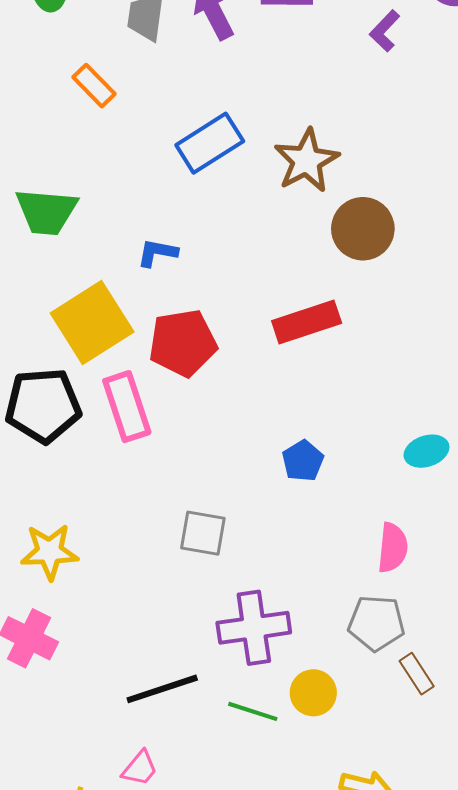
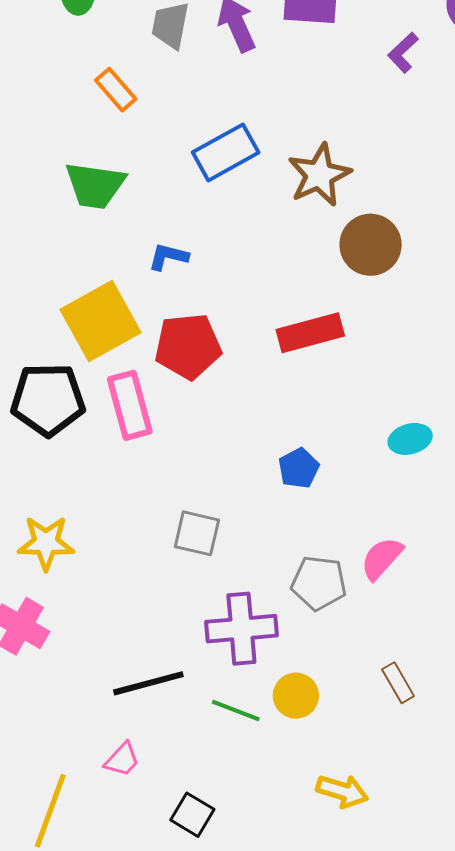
green trapezoid: (46, 212) -> (95, 185), moved
cyan ellipse: (427, 451) -> (410, 439), moved
pink semicircle: (393, 548) -> (382, 558), turned -147
gray pentagon: (376, 623) -> (319, 583), moved

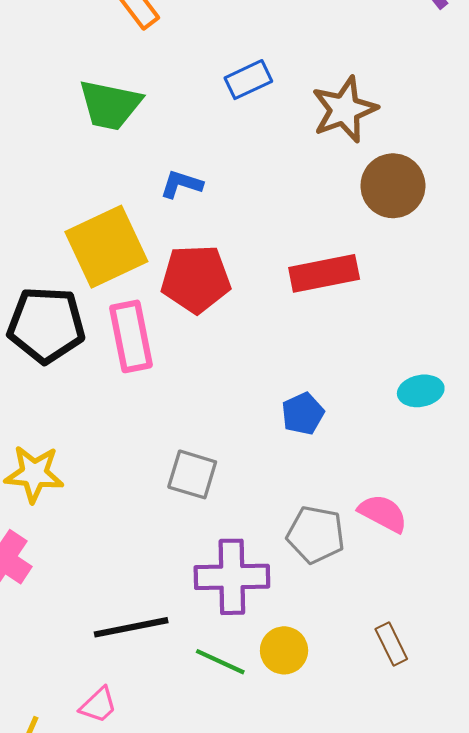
blue rectangle: (226, 152) -> (248, 80), size x0.7
pink semicircle: (382, 558) -> (383, 513), turned 72

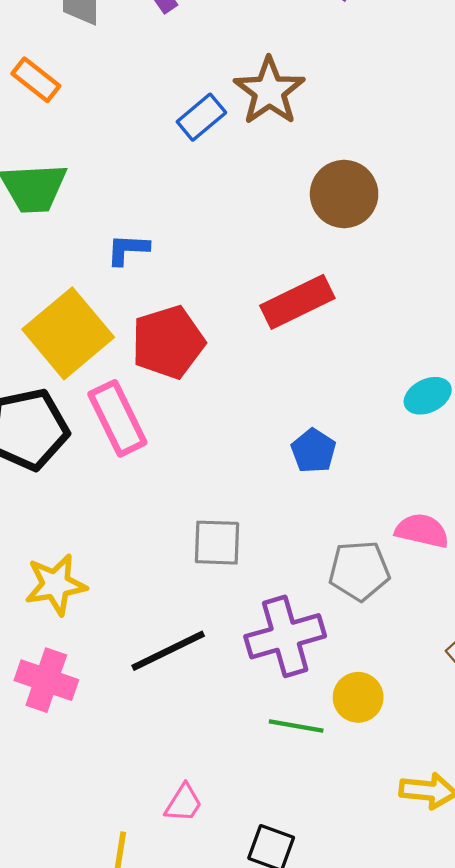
blue rectangle: (248, 80) -> (201, 117), moved
brown star: (344, 110) -> (269, 91), moved
black line: (131, 627) -> (168, 651), moved

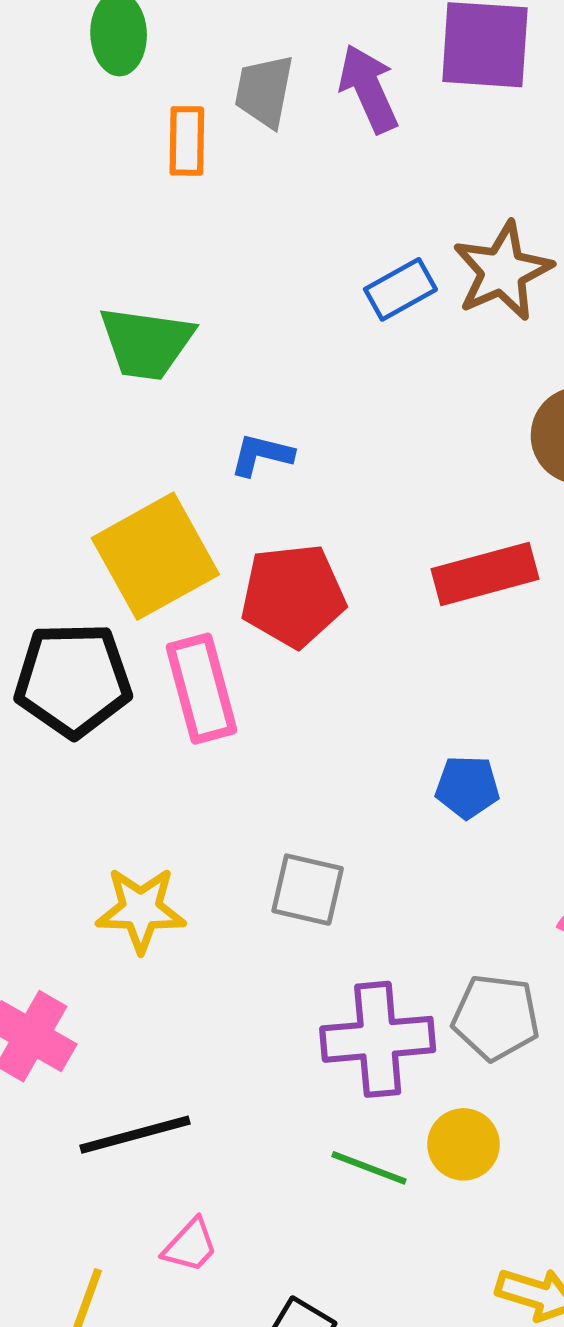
orange rectangle: (36, 80) -> (187, 141), moved, turned 42
blue pentagon: (313, 451) -> (467, 787), turned 30
gray pentagon: (359, 571) -> (496, 1017), moved
yellow star: (56, 585) -> (141, 910), moved
black line: (168, 651) -> (135, 1135), moved

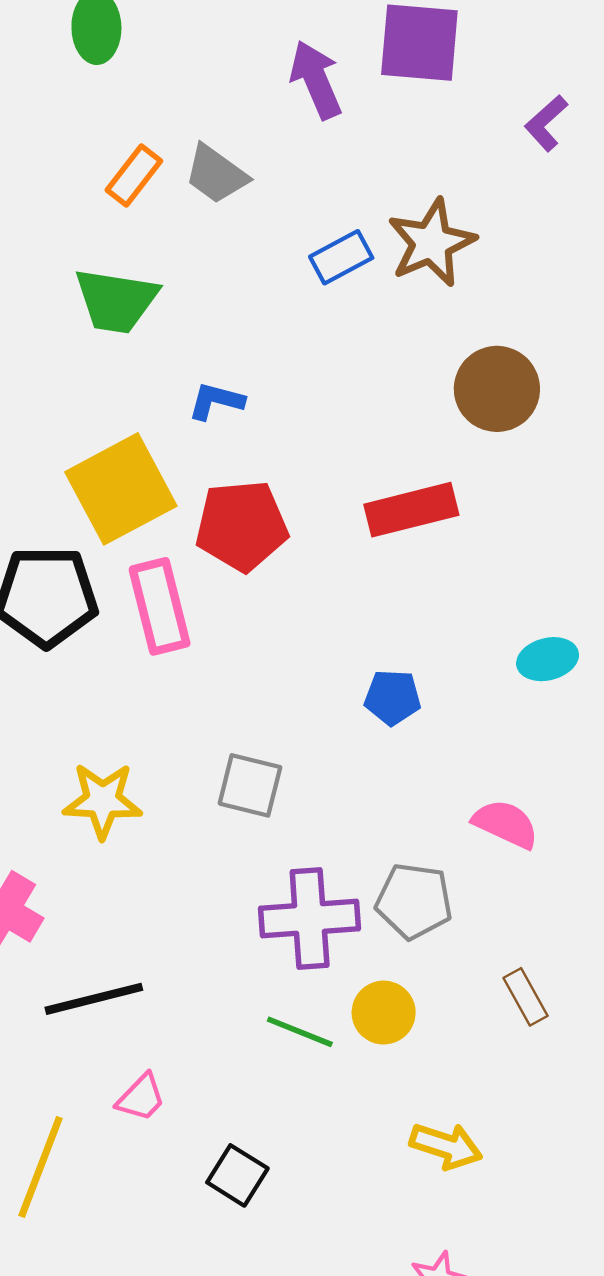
gray trapezoid: (264, 91) -> (216, 174), moved, turned -66
orange rectangle: (187, 141) -> (134, 175), moved, turned 36

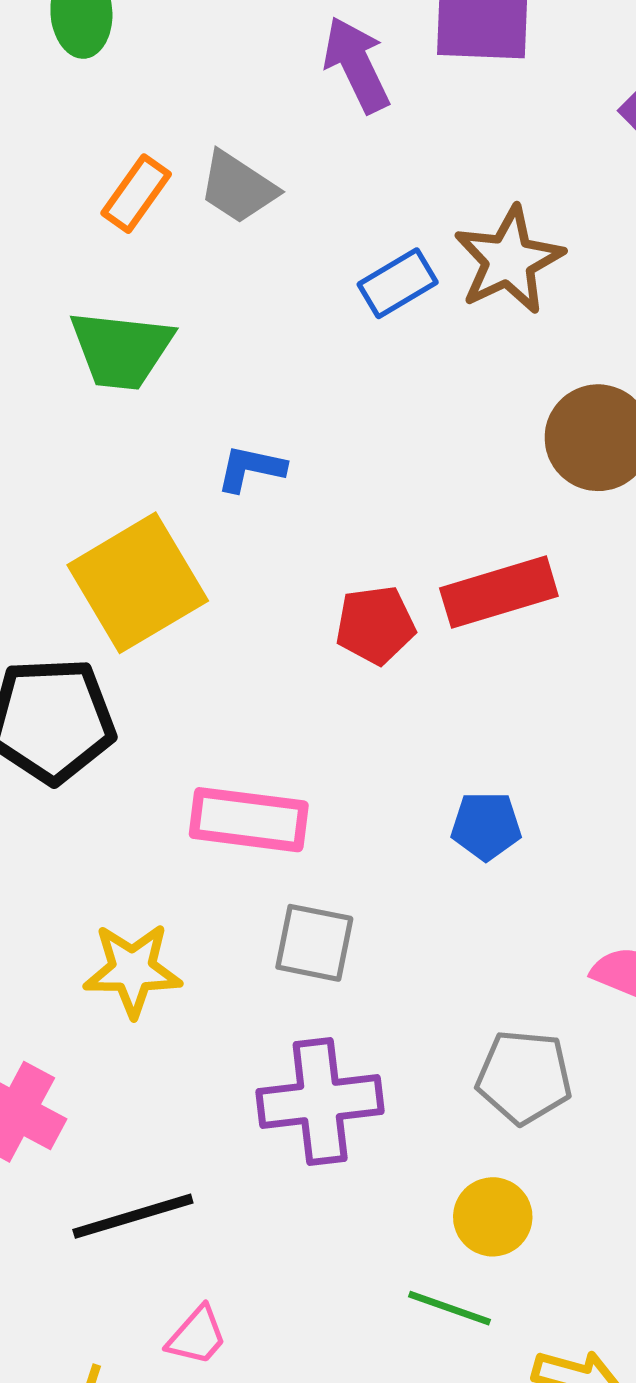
red pentagon: (242, 526) -> (375, 625), moved, size x0.7
pink rectangle: (160, 606) -> (249, 820), moved, turned -66
purple cross: (310, 919) -> (320, 1101), moved
green line: (300, 1032) -> (449, 1308), moved

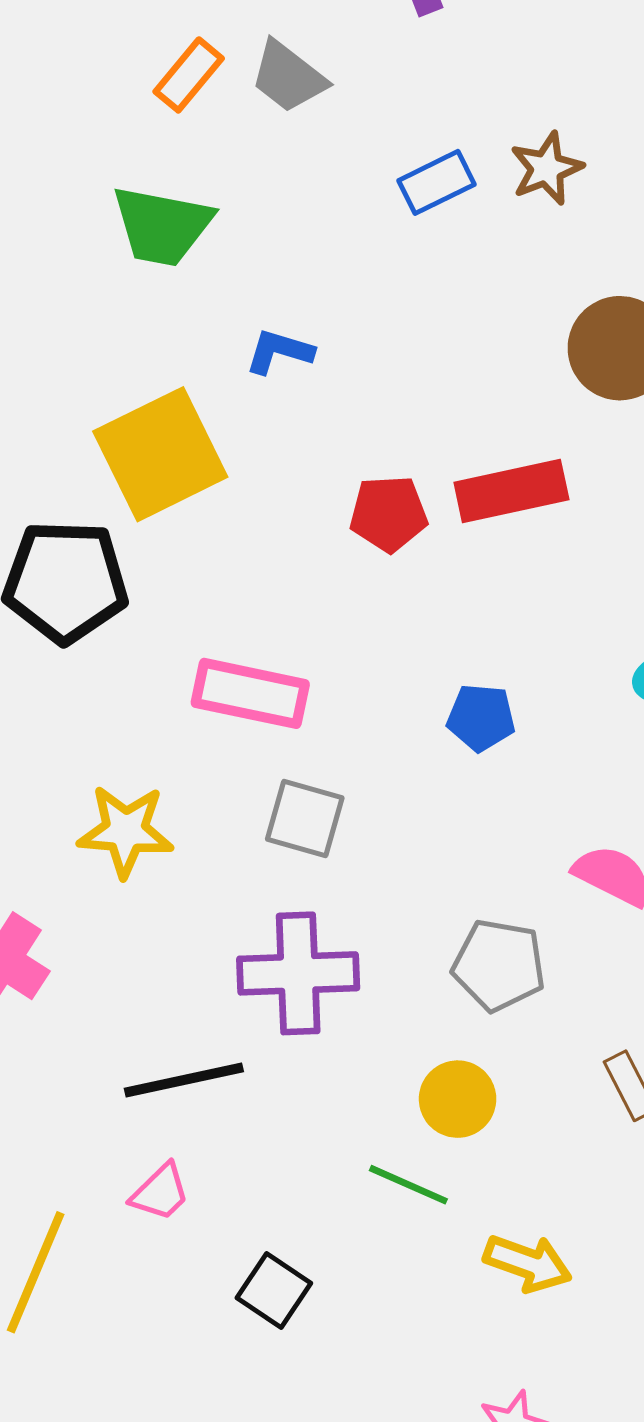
brown star: (509, 260) -> (547, 168), size x0.7
black line: (133, 1216) -> (184, 1080), moved

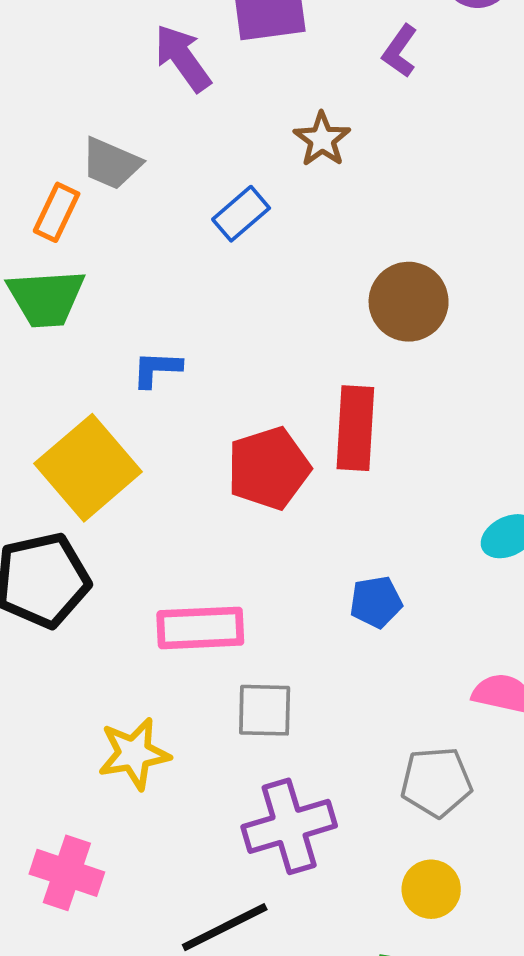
orange rectangle: (189, 75) -> (57, 212), moved
brown star: (547, 168) -> (322, 139), moved
red rectangle: (511, 491) -> (355, 428), turned -60
red pentagon: (389, 514) -> (269, 468), size x1.4

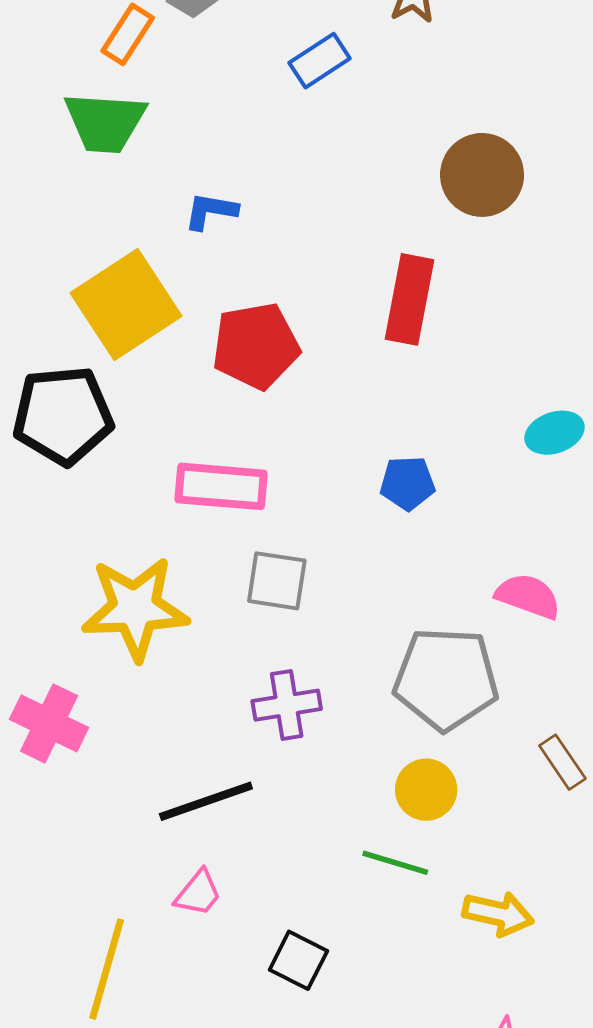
red pentagon: (269, 468) -> (256, 346), moved
yellow star: (134, 754) -> (135, 608), size x1.4
gray pentagon: (436, 782) -> (446, 679), size x1.4
purple cross: (289, 826) -> (287, 705), size x0.7

